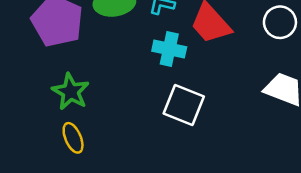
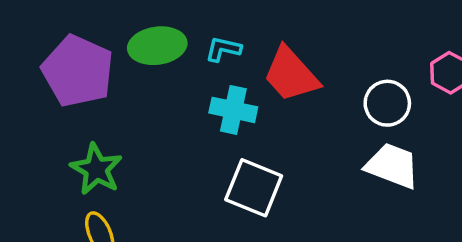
white circle: (280, 22) -> (387, 103), moved

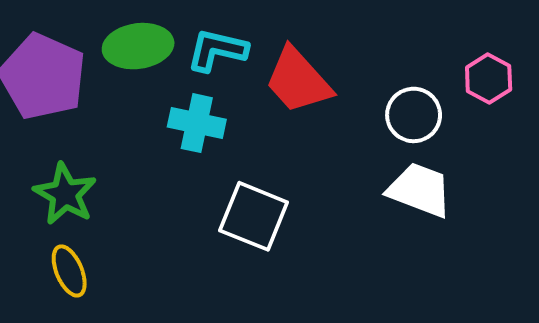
cyan L-shape: (223, 49) -> (217, 50), size x1.4
cyan cross: (233, 110) -> (197, 123), moved

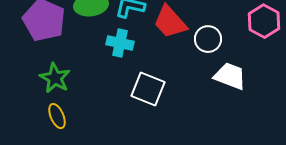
pink hexagon: (489, 78) -> (264, 21), size x1.4
white circle: (414, 115) -> (208, 39), moved

